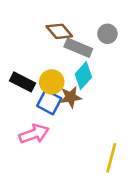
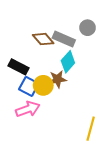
brown diamond: (59, 31) -> (43, 39), moved
yellow circle: (52, 82) -> (43, 85), moved
blue square: (49, 102) -> (29, 86), moved

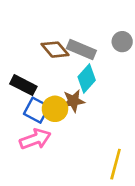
gray circle: (88, 28) -> (122, 42), moved

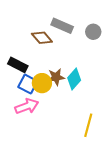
gray rectangle: (81, 50) -> (62, 26), moved
cyan diamond: (87, 79) -> (74, 79), moved

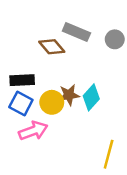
black rectangle: (18, 65) -> (22, 80), turned -30
blue square: (28, 84) -> (21, 104), moved

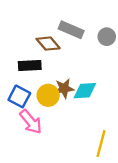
black rectangle: (22, 80) -> (30, 65), moved
cyan diamond: (91, 97) -> (85, 91), turned 45
pink arrow: (33, 131) -> (31, 122), turned 70

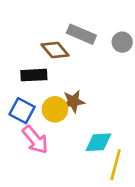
cyan diamond: (85, 91) -> (98, 142), moved

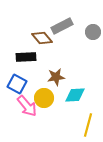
gray rectangle: (81, 34) -> (62, 26), turned -50
yellow circle: (55, 109) -> (44, 98), moved
cyan diamond: (98, 142) -> (75, 95), moved

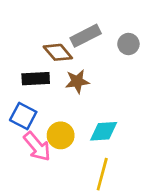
brown star: (56, 77) -> (77, 81), moved
yellow line: (88, 125) -> (102, 174), moved

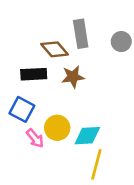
gray rectangle: (86, 36) -> (81, 34), turned -72
cyan diamond: (104, 131) -> (87, 136), moved
pink arrow: (37, 146) -> (35, 138), size x0.7

